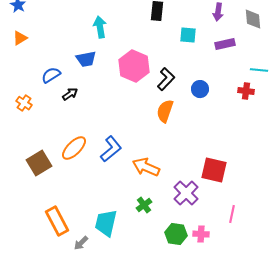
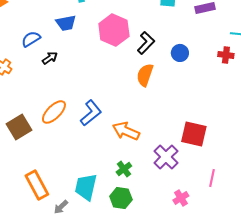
green hexagon: (176, 234) -> (121, 198), moved
pink cross: (201, 234) -> (181, 198), turned -35

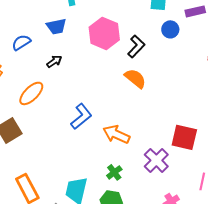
blue circle: (180, 53) -> (170, 29), moved
black arrow: (50, 58) -> (54, 61), moved
orange semicircle: (145, 75) -> (135, 78), turned 110
orange ellipse: (54, 112) -> (31, 93), moved

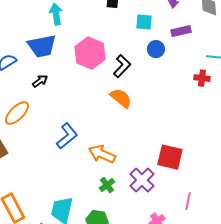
blue trapezoid: (56, 26) -> (42, 46), size x1.4
green cross: (114, 172) -> (107, 185), moved

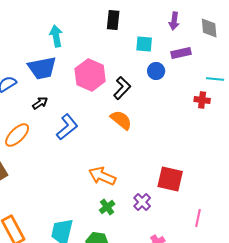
blue L-shape: (67, 136) -> (67, 127), moved
purple cross: (142, 180) -> (142, 202), size x0.7
pink line: (188, 201) -> (198, 218), moved

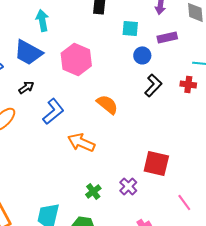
blue trapezoid: (42, 68) -> (28, 52), turned 40
black L-shape: (122, 88) -> (153, 85), moved
orange arrow: (102, 176) -> (81, 142), moved
pink line: (198, 218) -> (184, 202), turned -48

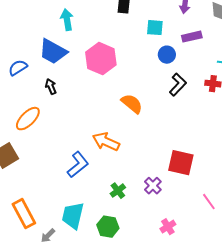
black arrow: (26, 87) -> (51, 87), turned -77
blue L-shape: (53, 111) -> (78, 165), moved

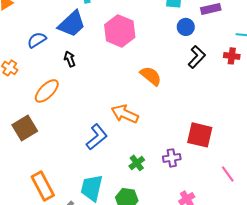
blue trapezoid: (53, 52) -> (72, 24), turned -72
purple cross: (153, 186) -> (172, 158), turned 36

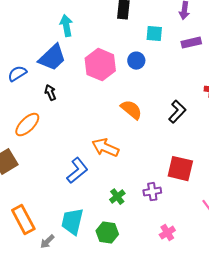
blue circle: (186, 27) -> (136, 61), moved
black L-shape: (197, 57) -> (177, 112), moved

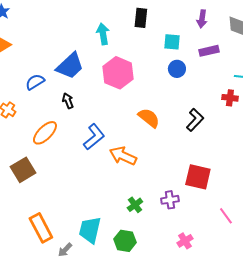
cyan arrow: (66, 26) -> (103, 34), moved
blue circle: (136, 61) -> (177, 69), moved
blue L-shape: (77, 171) -> (94, 137), moved

